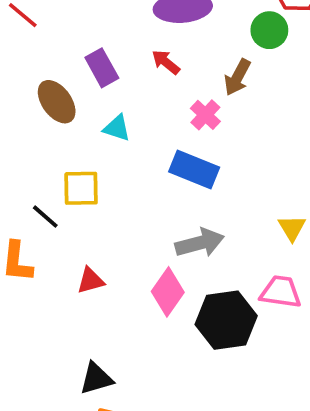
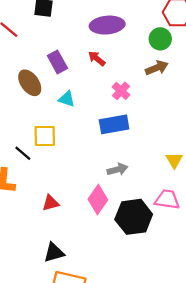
brown arrow: (237, 77) -> (157, 68), moved, turned -140
blue rectangle: (194, 169) -> (114, 124), turned -32
gray arrow: (200, 243) -> (118, 169), size x0.7
red triangle: (91, 281) -> (51, 203), moved

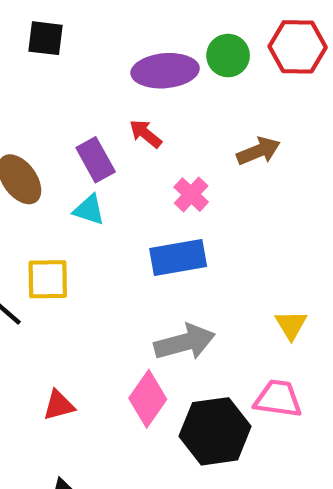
green circle: (160, 39) -> (228, 56), moved
purple rectangle: (57, 62) -> (96, 160), moved
gray arrow: (118, 169) -> (185, 342), size x1.5

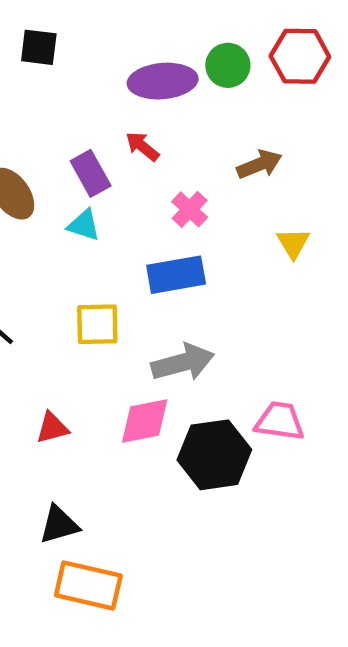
yellow square: (48, 279) -> (97, 324), moved
yellow triangle: (291, 325) -> (293, 243), moved
pink diamond: (148, 399) -> (145, 421), turned 44

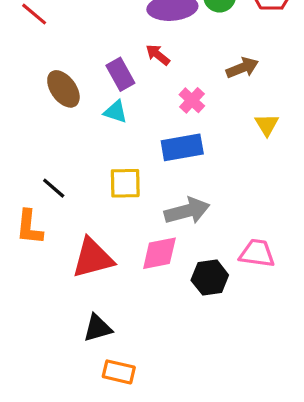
red triangle: (52, 428) -> (93, 258), size x1.8
black hexagon: (214, 455) -> (210, 278), size x0.7
orange rectangle: (88, 585) -> (119, 372), size x0.7

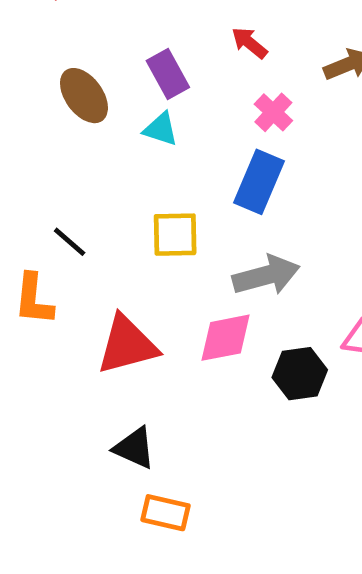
red arrow: (158, 55) -> (249, 43), moved
blue rectangle: (182, 147) -> (259, 182), turned -57
black triangle: (98, 328) -> (134, 448), turned 40

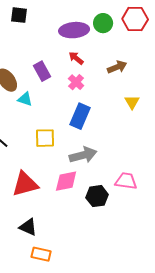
pink cross: (273, 112) -> (76, 82), moved
cyan triangle: (161, 129) -> (25, 99), moved

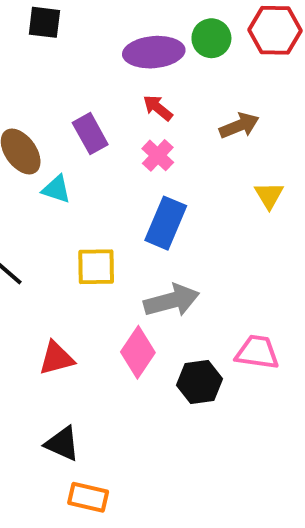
pink diamond: (66, 181) -> (138, 352), turned -45
red triangle: (25, 184) -> (56, 358), size x0.7

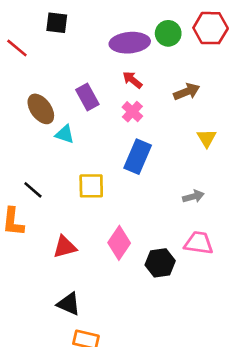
gray arrow: (172, 301) -> (193, 196), moved, size x0.6

